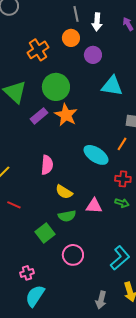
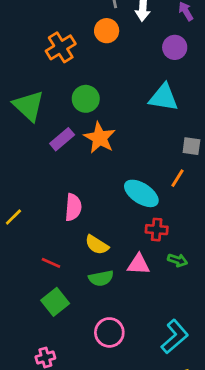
purple circle: (93, 55) -> (175, 47), moved
green circle: (56, 87) -> (86, 99), size x0.7
red cross: (123, 179) -> (157, 230), moved
red line: (14, 205) -> (51, 263), moved
green square: (45, 233) -> (55, 302), moved

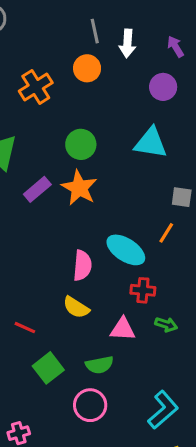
green circle: (86, 99) -> (81, 144), moved
pink semicircle: (73, 207) -> (82, 265), moved
green semicircle: (101, 278) -> (99, 365), moved
green square: (55, 302) -> (48, 368), moved

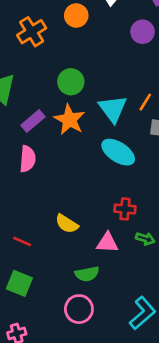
cyan triangle: (151, 143) -> (113, 109), moved, turned 44
orange line: (166, 233) -> (145, 102), moved
cyan ellipse: (126, 250) -> (118, 152), moved
pink semicircle: (82, 265) -> (28, 159), moved
green square: (48, 368) -> (19, 283), moved, turned -30

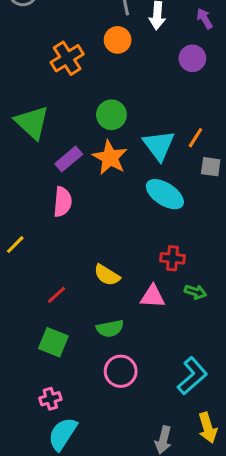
red line: (22, 241) -> (56, 295), turned -66
green semicircle: (87, 274) -> (110, 329), moved

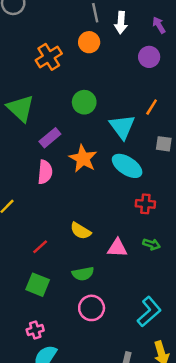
orange line: (195, 138) -> (152, 107), moved
orange star: (110, 158) -> (83, 159), moved
red cross: (173, 258) -> (145, 204), moved

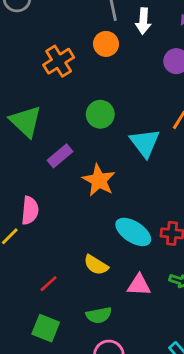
cyan ellipse: (127, 166) -> (133, 232), moved
pink semicircle: (45, 172) -> (30, 210), moved

